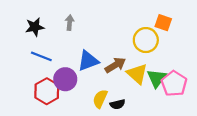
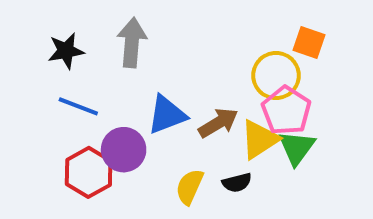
gray arrow: (70, 23) -> (132, 43), size x1.6
yellow triangle: (137, 74) -> (260, 139), turned 45
pink pentagon: (174, 84) -> (286, 111), moved
black semicircle: (117, 104) -> (237, 183), moved

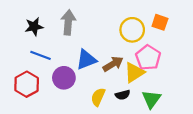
yellow circle: (276, 76) -> (132, 30), moved
green triangle: (297, 148) -> (151, 99), moved
red hexagon: (89, 172) -> (27, 84), moved

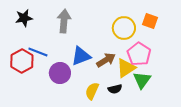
black star: (34, 27) -> (24, 18), moved
red hexagon: (27, 84) -> (22, 61), moved
green triangle: (151, 99) -> (142, 80), moved

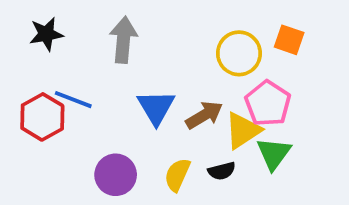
blue triangle: (81, 56) -> (156, 107), turned -40
purple circle: (60, 73) -> (116, 175), moved

